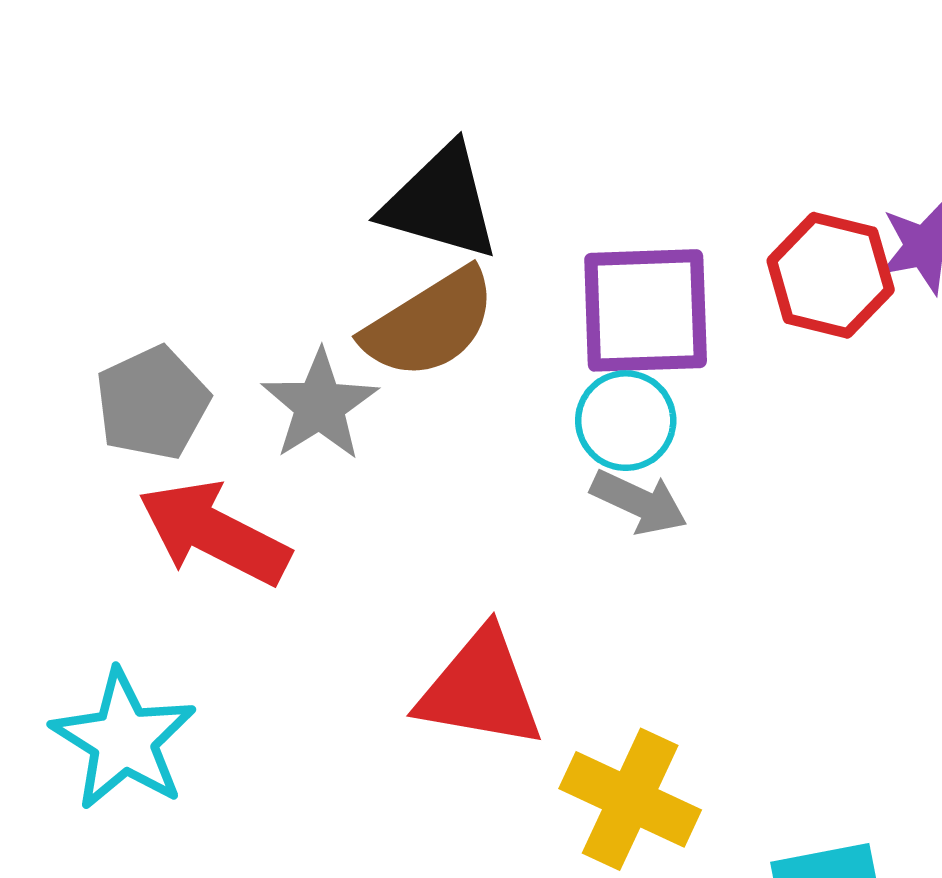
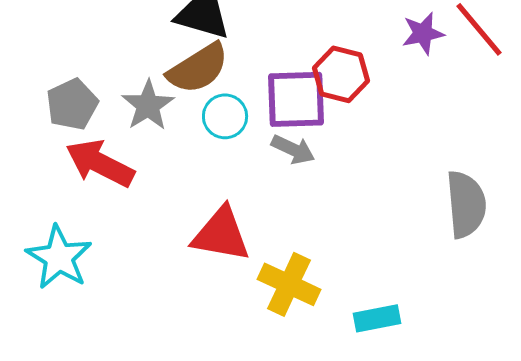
red hexagon: (831, 275) -> (341, 74), moved
purple square: (646, 310) -> (296, 99), moved
cyan circle: (626, 421) -> (225, 116), moved

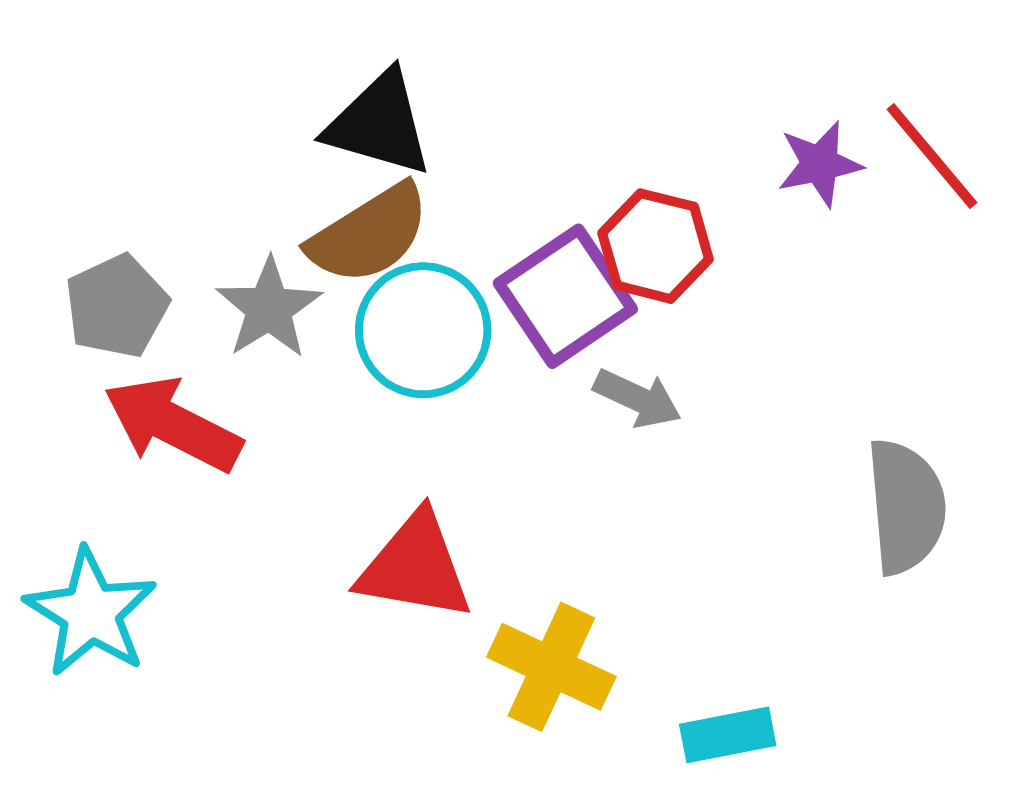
purple square: (296, 99) -> (565, 296), turned -32
cyan circle: (225, 116) -> (423, 330), size x1.5
gray arrow: (293, 149) -> (637, 398), moved

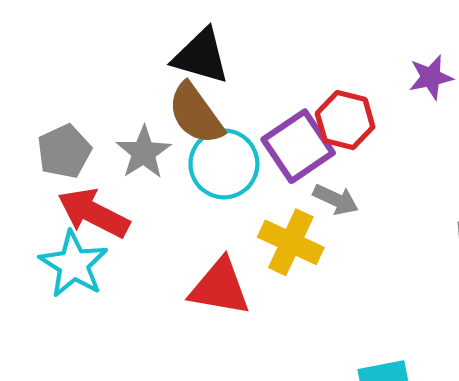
brown semicircle: (369, 234) -> (196, 114), turned 86
cyan star: (91, 613) -> (74, 264), moved
yellow cross: (551, 667) -> (291, 242), moved

